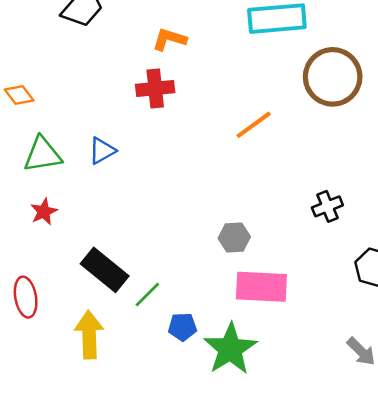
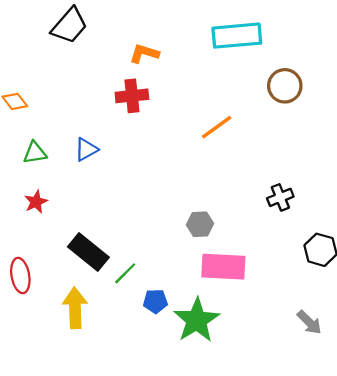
brown circle: (333, 77) -> (285, 86), size x0.7
green triangle: (42, 155) -> (35, 153), size x0.7

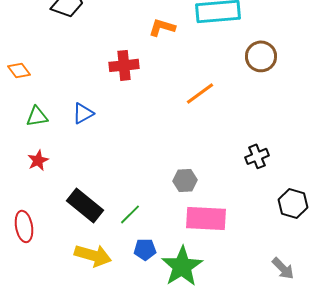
orange L-shape: (144, 53) -> (162, 27), moved
green line: (125, 273) -> (130, 214), moved
yellow arrow: (75, 308) -> (93, 255), moved, turned 108

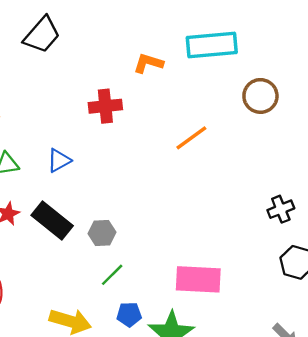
black cross: (257, 156) -> (281, 209), moved
gray hexagon: (185, 180) -> (102, 233), moved
black rectangle: (85, 205) -> (52, 220), moved

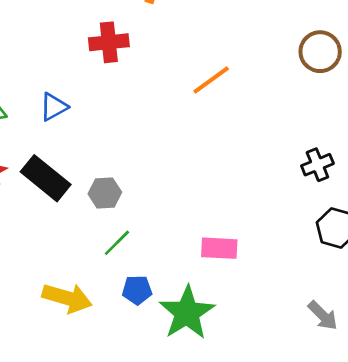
brown circle: (260, 96) -> (320, 52), moved
pink rectangle: (198, 279) -> (219, 248), size x0.7

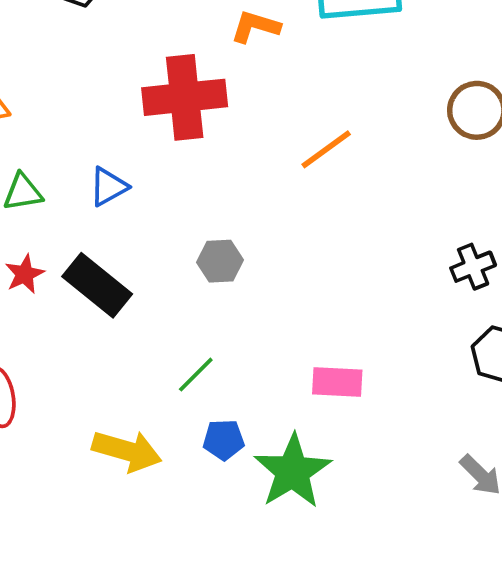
red cross: (109, 42) -> (185, 97), size x1.5
gray hexagon: (105, 193) -> (220, 261), moved

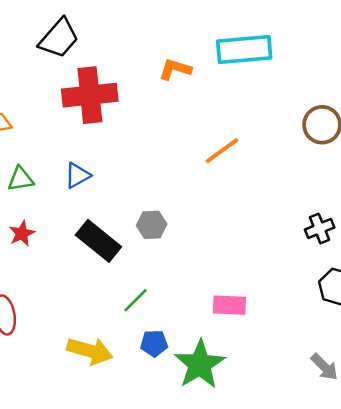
red cross: (185, 97) -> (90, 95), moved
black rectangle: (97, 285) -> (98, 241), moved

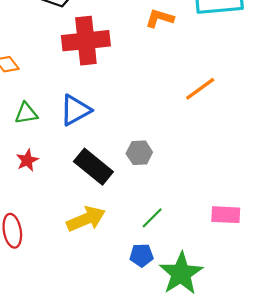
blue triangle: (77, 175) -> (75, 110), size x1.4
green line: (136, 300) -> (152, 218), moved
pink rectangle: (229, 305) -> (226, 215), moved
yellow arrow: (90, 351) -> (86, 219), moved, turned -39

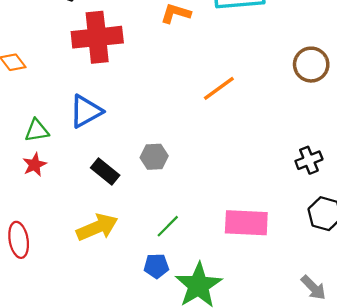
green triangle: (26, 113) -> (37, 131), moved
black rectangle: (93, 167) -> (105, 172), size x0.7
pink rectangle: (226, 215) -> (246, 223), size x1.4

